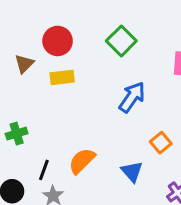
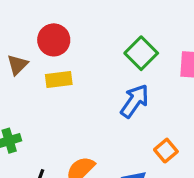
green square: (121, 41) -> (141, 53), moved

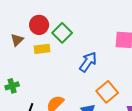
green square: (141, 53) -> (62, 33), moved
orange square: (166, 151) -> (107, 92), size x1.5

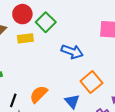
blue arrow: (88, 62) -> (72, 52), turned 75

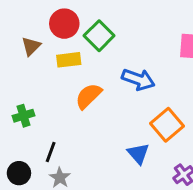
orange semicircle: (39, 94) -> (88, 96), moved

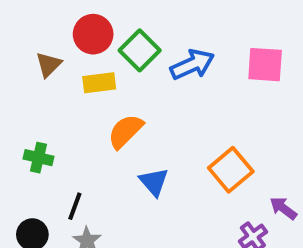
blue arrow: (138, 79) -> (192, 65), moved, turned -44
green cross: (24, 116) -> (38, 158), turned 30
blue triangle: (138, 153) -> (154, 182), moved

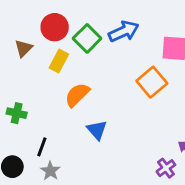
blue arrow: (192, 65) -> (124, 31), moved
yellow rectangle: (99, 83) -> (59, 61), turned -55
orange square: (231, 170) -> (152, 82), moved

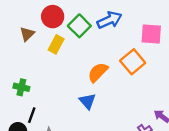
orange semicircle: (77, 95) -> (98, 72), moved
black line: (42, 147) -> (32, 115), moved

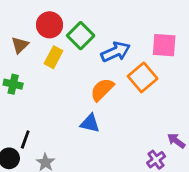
blue arrow: (109, 20) -> (116, 52), moved
green cross: (21, 87) -> (13, 84), moved
blue triangle: (87, 101) -> (90, 123), turned -36

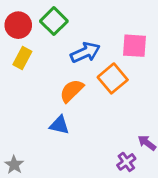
green square: (81, 36) -> (54, 21), moved

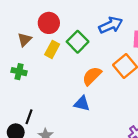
green square: (54, 21) -> (78, 42), moved
blue arrow: (85, 52) -> (111, 25), moved

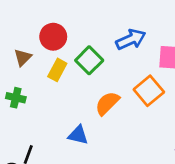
blue triangle: (82, 104) -> (78, 135), moved

